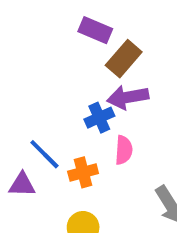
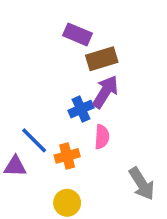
brown rectangle: (124, 59) -> (102, 59), turned 32
purple arrow: (128, 97) -> (105, 92), turned 132

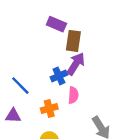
brown rectangle: (102, 59) -> (73, 41), turned -65
blue line: (34, 140) -> (20, 86), moved

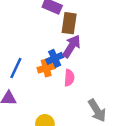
blue line: (20, 86) -> (16, 68), turned 70
orange cross: (49, 108) -> (46, 68), moved

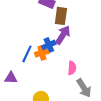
blue line: (16, 68) -> (27, 54), moved
pink semicircle: (69, 78) -> (72, 68), moved

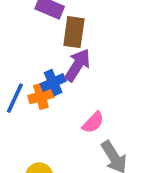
pink semicircle: (72, 68) -> (93, 122), turned 40

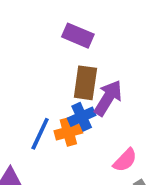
brown rectangle: (74, 32) -> (85, 83), moved

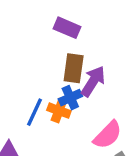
orange cross: (68, 132) -> (59, 111), turned 35
pink semicircle: (125, 160) -> (108, 135), size x1.4

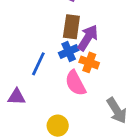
orange cross: (59, 111) -> (89, 62), moved
pink semicircle: (108, 135) -> (75, 83), moved, turned 108

